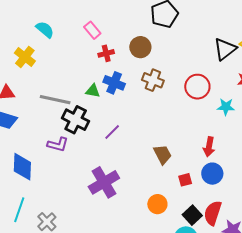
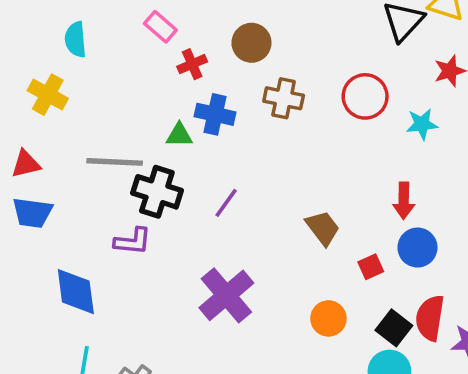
cyan semicircle: (45, 30) -> (76, 40), turned -126

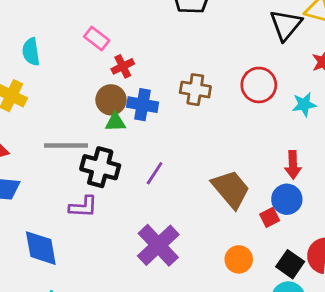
brown circle: (251, 43) -> (111, 100), moved
brown trapezoid: (323, 228) -> (231, 189), size x1.4
blue circle: (417, 248) -> (287, 199), moved

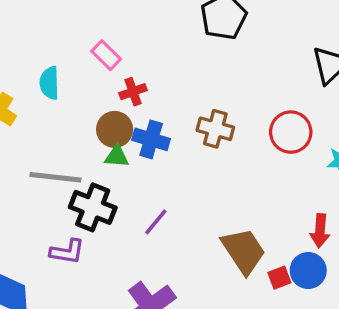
cyan semicircle: (31, 52) -> (49, 83), moved
red square: (270, 217) -> (279, 278), moved

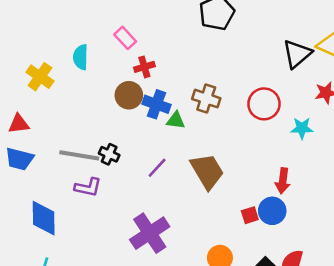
green triangle: (117, 156) -> (176, 120), moved
gray line: (55, 177) -> (79, 155), moved
black cross: (93, 207) -> (109, 154), size x0.6
brown trapezoid: (244, 251) -> (207, 171), moved

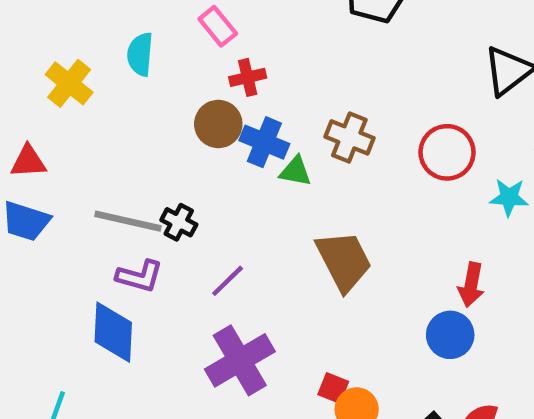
purple line: (157, 168) -> (228, 281), moved
red square: (250, 215) -> (333, 388), moved, turned 36
blue diamond: (44, 218) -> (113, 332), moved

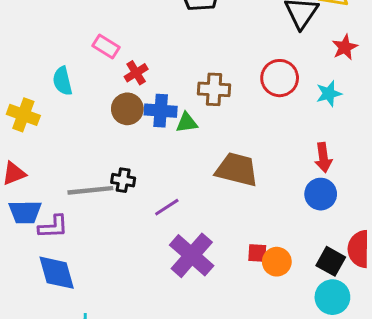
brown trapezoid: (344, 261) -> (237, 169), turned -30
purple L-shape: (140, 276) -> (53, 227), moved
purple line: (228, 281) -> (167, 207), turned 30
blue diamond: (113, 332) -> (57, 273), moved

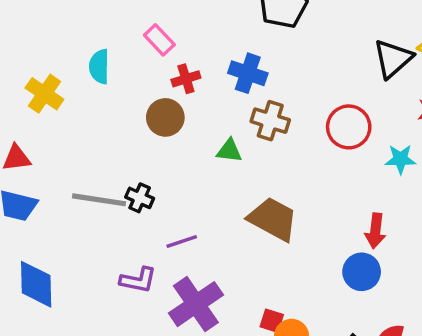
blue cross: (161, 111) -> (248, 73), moved
purple L-shape: (53, 227) -> (138, 280), moved

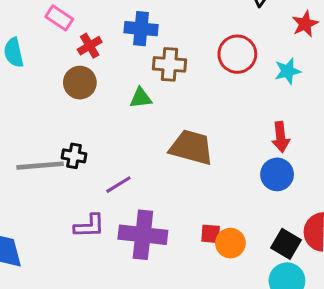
purple cross: (196, 304) -> (143, 235), turned -36

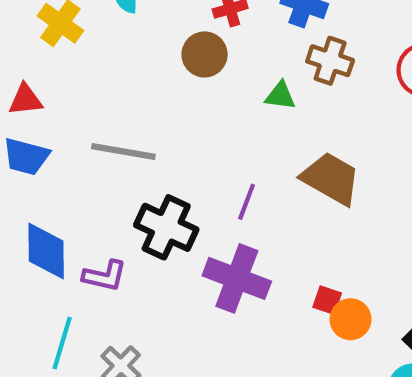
black cross: (74, 156) -> (166, 227), moved, size x1.8
purple line: (118, 185) -> (247, 202), moved, turned -52
purple L-shape: (89, 226) -> (105, 276), moved

